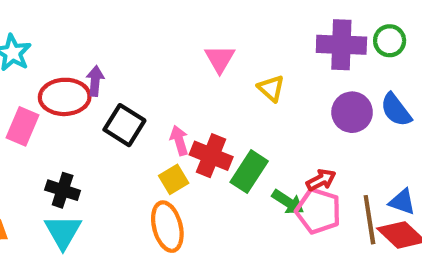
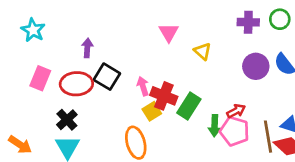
purple cross: (341, 45) -> (248, 22), size x0.7
red ellipse: (65, 97) -> (76, 84), moved
yellow square: (174, 179) -> (152, 111), moved
black cross: (63, 190) -> (67, 120), turned 30
green arrow: (288, 202) -> (215, 126), turned 60

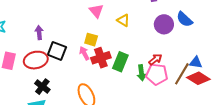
red cross: (164, 96) -> (101, 58), turned -30
yellow square: (152, 111) -> (91, 40), moved, turned -32
black cross: (67, 120) -> (42, 87), moved
brown line: (268, 137) -> (182, 74), turned 50

